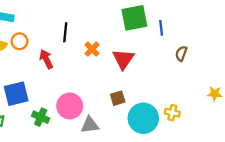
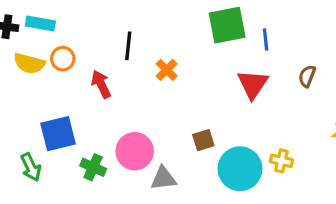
brown semicircle: (181, 54) -> (307, 76), moved
red triangle: (123, 59) -> (253, 84), moved

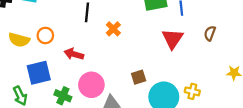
orange circle: (63, 59) -> (45, 35), moved
yellow semicircle: (29, 63) -> (19, 40), moved
red arrow: (101, 84) -> (74, 54), moved, turned -48

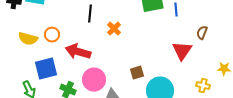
red triangle: (173, 39) -> (182, 51), moved
red arrow: (74, 54) -> (78, 52), size x1.4
yellow cross: (192, 91) -> (203, 86), moved

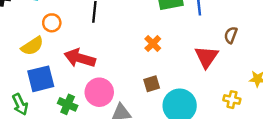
orange cross: (114, 29) -> (153, 44), moved
orange circle: (52, 35) -> (52, 23), moved
yellow semicircle: (28, 39) -> (32, 46), moved, turned -48

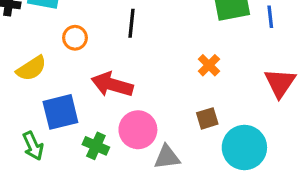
yellow semicircle: (32, 46) -> (31, 68), moved

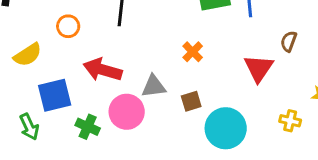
gray triangle: (167, 157) -> (154, 86), moved

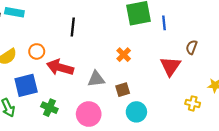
orange circle: (68, 26) -> (37, 51), moved
pink circle: (127, 112) -> (89, 114), moved
cyan circle: (226, 128) -> (136, 112), moved, size x0.7

